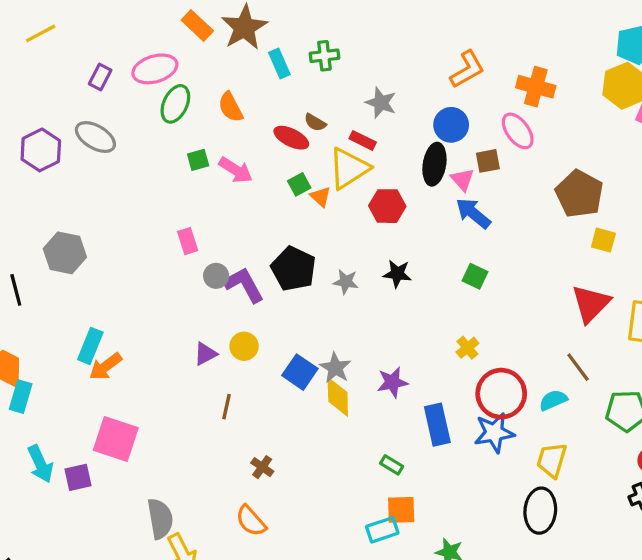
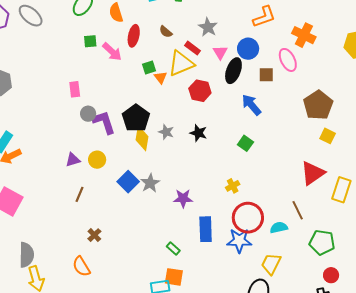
red ellipse: (291, 138) -> (134, 36), moved, turned 65
pink triangle: (462, 180) -> (220, 52), moved
yellow diamond: (338, 397) -> (142, 138), moved

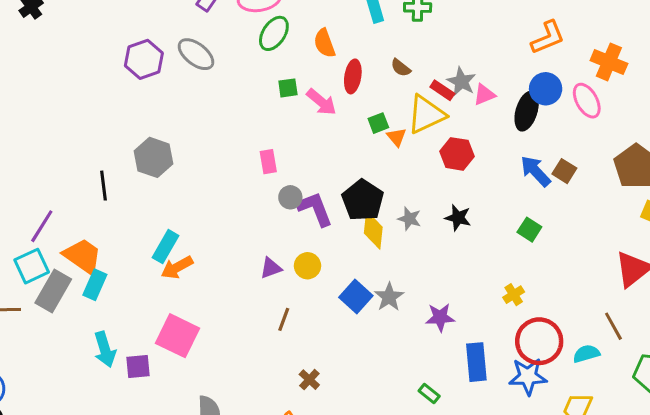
gray star: (208, 27) -> (461, 82), moved
blue circle: (248, 49) -> (546, 89), moved
pink triangle: (220, 52) -> (484, 95), turned 42
black ellipse: (233, 71) -> (527, 111), moved
brown square: (266, 75) -> (564, 171), moved, turned 35

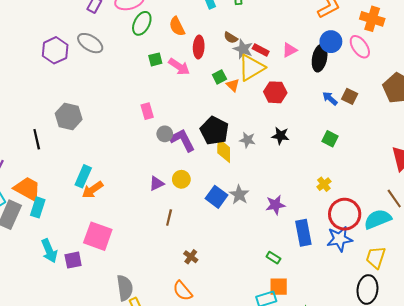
gray star: (461, 82) -> (243, 49), moved
blue arrow: (536, 171) -> (330, 98), size x0.7
cyan semicircle: (586, 354) -> (378, 219), size x1.5

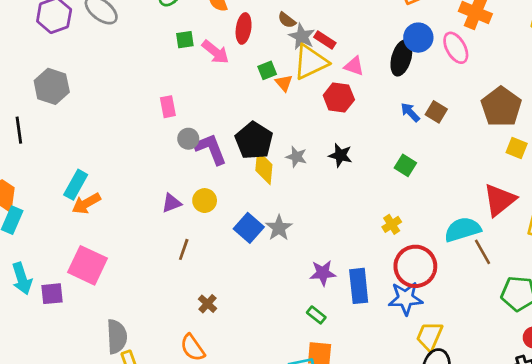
pink triangle: (290, 50) -> (354, 66), moved, turned 42
gray hexagon: (69, 116) -> (52, 86), moved
purple star: (275, 205) -> (323, 273), moved
cyan semicircle: (378, 219) -> (463, 229), moved
yellow trapezoid: (376, 257) -> (430, 336), moved

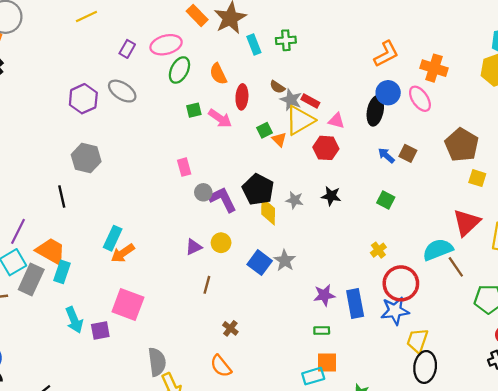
green rectangle: (316, 315) -> (322, 331), turned -35

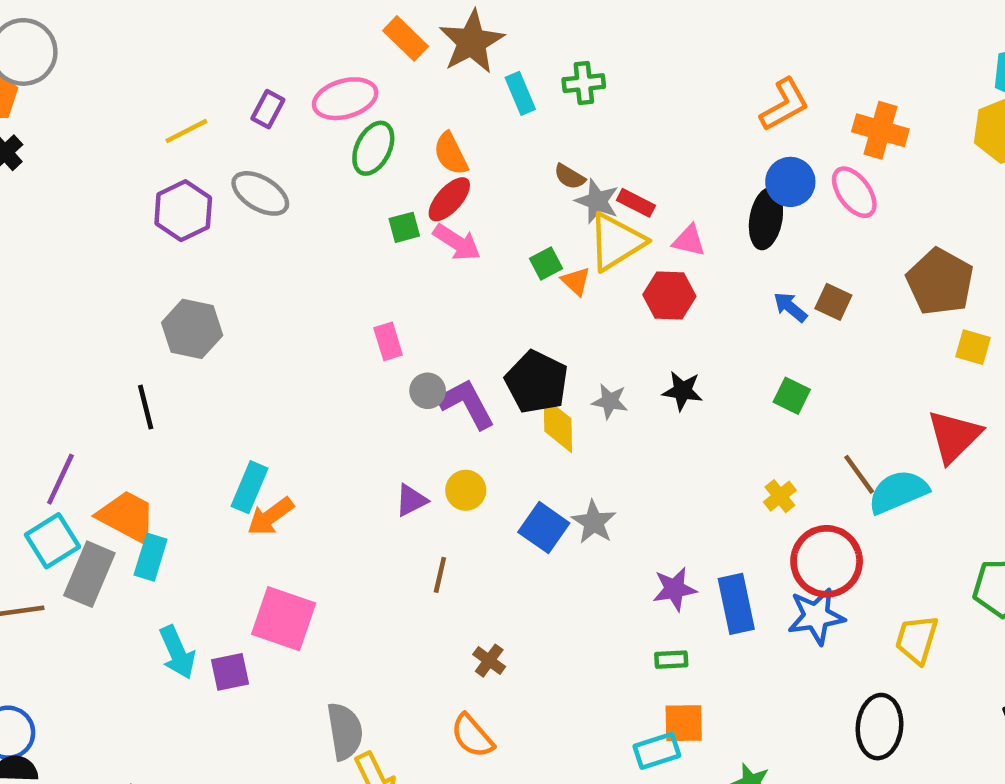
yellow line: (86, 17) -> (186, 131), moved
red ellipse: (242, 97) -> (449, 199), moved, turned 40
brown line: (456, 267) -> (859, 474), moved
yellow trapezoid: (417, 341) -> (917, 639), moved

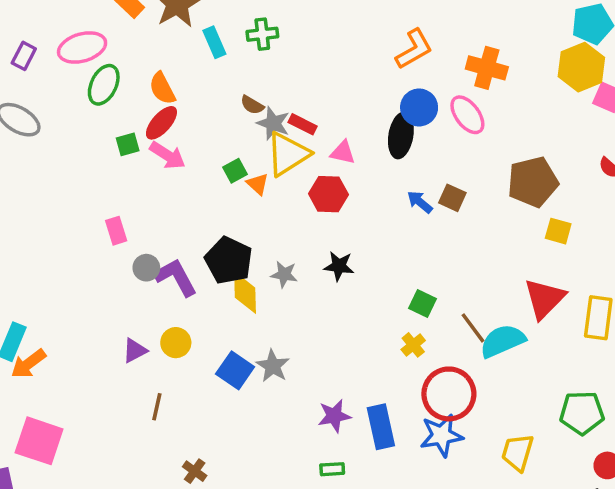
brown pentagon: (940, 282) -> (533, 182), turned 30
green square: (792, 396) -> (422, 303), moved

